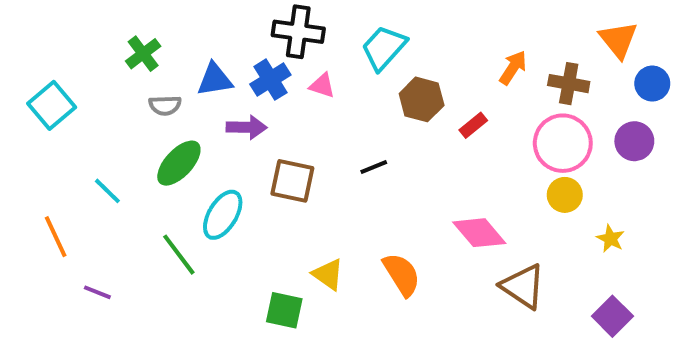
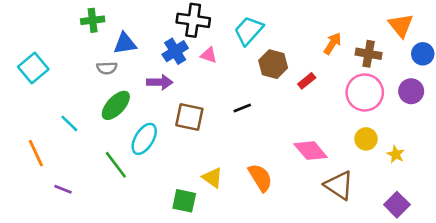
green cross: (143, 54) -> (93, 20), moved, turned 30
blue triangle: (215, 80) -> (125, 43), moved
yellow circle: (565, 195) -> (366, 139), moved

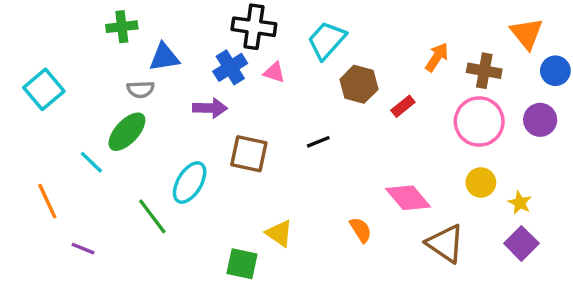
green ellipse: (116, 105) -> (127, 132), moved
orange semicircle: (260, 178) -> (361, 230), moved, size x0.7
purple square: (397, 205) -> (521, 243), moved

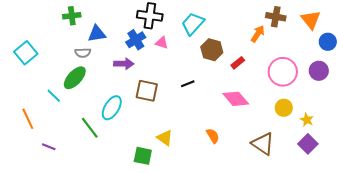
brown cross: (484, 71) -> (276, 17), moved
pink diamond: (408, 198) -> (236, 99), moved

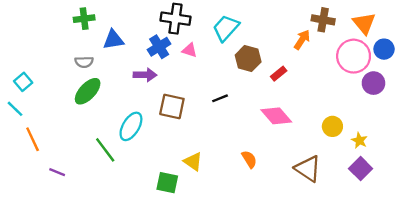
cyan square: (26, 53) -> (23, 82), moved, size x0.7
gray semicircle: (83, 53) -> (84, 62), moved
pink circle: (283, 72) -> (354, 56), moved
cyan line: (54, 96) -> (15, 109), moved

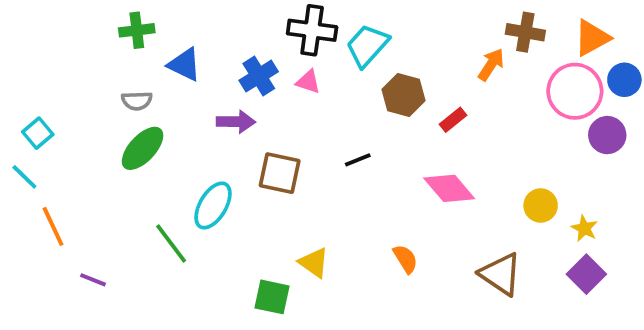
black cross: (175, 19) -> (312, 30), moved
orange triangle: (364, 23) -> (592, 38), turned 40
blue triangle: (113, 40) -> (184, 65), turned 35

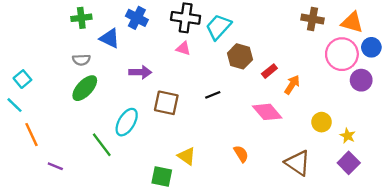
orange triangle: (592, 38) -> (352, 22), turned 45
orange arrow: (491, 65) -> (292, 85), moved
blue cross: (259, 76) -> (137, 18), moved, turned -30

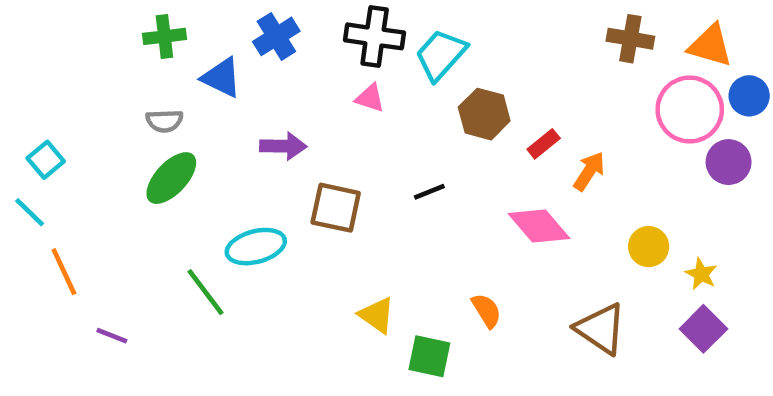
blue cross: (137, 18) -> (276, 36), turned 30
cyan ellipse: (127, 122) -> (256, 247), turned 44
green square: (162, 176) -> (429, 356), moved

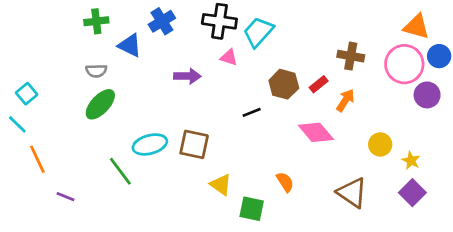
brown cross: (630, 39) -> (351, 56), moved
pink triangle: (370, 98) -> (229, 57), moved
brown hexagon: (484, 114) -> (284, 84), moved
purple arrow: (283, 146) -> (187, 76), moved
brown square: (336, 208) -> (194, 144), moved

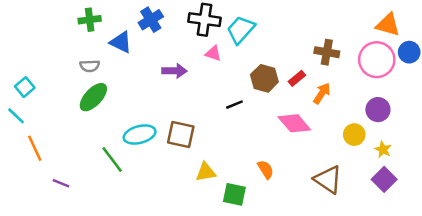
purple circle: (427, 95) -> (378, 110), moved
yellow triangle: (221, 185) -> (206, 172), turned -45

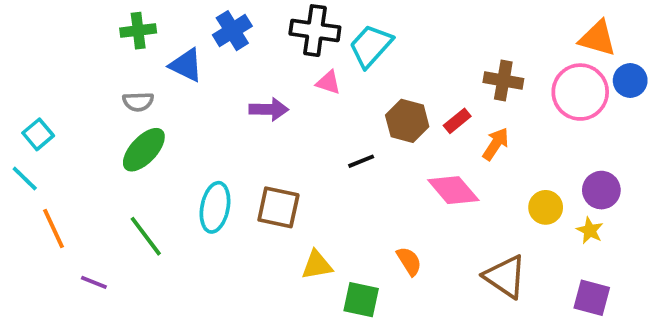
purple circle: (378, 110) -> (601, 190), moved
cyan ellipse: (140, 135) -> (215, 207), turned -64
green line: (112, 160) -> (146, 236), moved
purple square: (384, 179) -> (592, 298), moved, turned -30

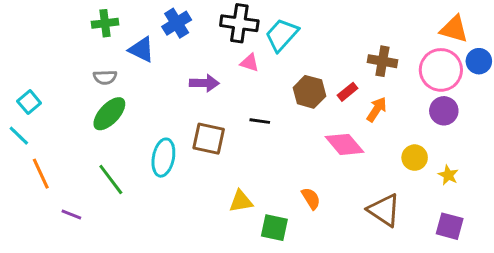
black line: (361, 161) -> (260, 121), moved, turned 30
purple circle: (601, 190) -> (444, 111), moved
brown square: (278, 207) -> (209, 139), moved

